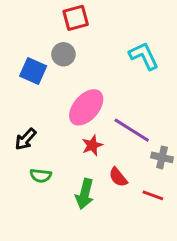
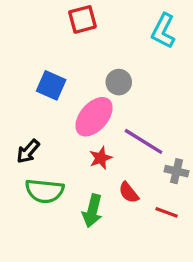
gray circle: (63, 54) -> (119, 82), moved
cyan L-shape: (144, 56) -> (163, 31), moved, turned -128
blue square: (33, 71) -> (51, 85), moved
green semicircle: (41, 176) -> (45, 191), size x1.6

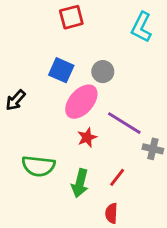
blue square: (51, 85) -> (61, 70), moved
black arrow: (28, 151) -> (16, 100), moved
red semicircle: (129, 193) -> (111, 213), moved, turned 42
red line: (167, 212) -> (117, 177), moved, turned -72

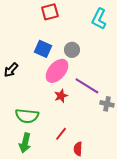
red line: (117, 177) -> (61, 134), moved
green arrow: (80, 183) -> (25, 143), moved

